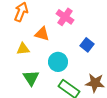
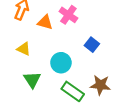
orange triangle: (42, 34) -> (45, 22), moved
yellow triangle: (23, 49) -> (24, 49), turned 32

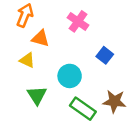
orange triangle: (45, 22) -> (40, 38), moved

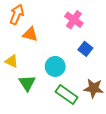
pink cross: (78, 21) -> (74, 20), moved
yellow triangle: (27, 60) -> (12, 61), moved

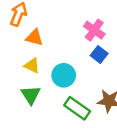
pink cross: (74, 20) -> (94, 30), moved
yellow triangle: (12, 61) -> (32, 66), moved

